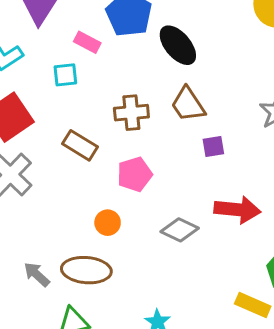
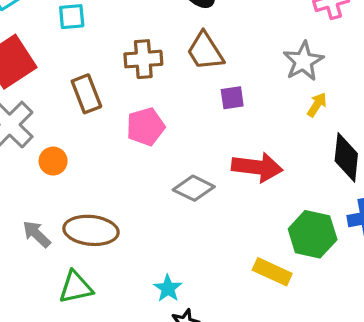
brown rectangle: (80, 145) -> (86, 94), turned 36
orange circle: (108, 223) -> (53, 161), moved

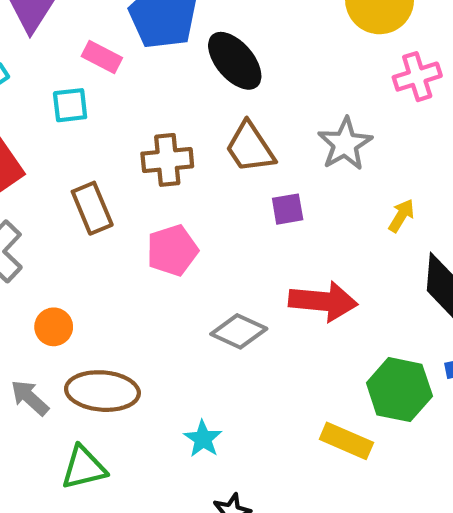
gray star: (303, 61) -> (345, 144), moved
orange circle: (53, 161) -> (54, 327), moved
cyan star: (168, 288) -> (203, 439), moved

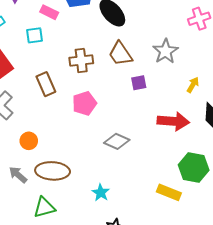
red arrow: (323, 301) -> (173, 121), moved

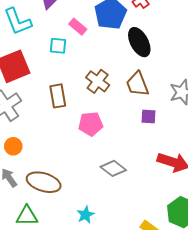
brown cross: (81, 61) -> (98, 81), turned 30
orange circle: (29, 141) -> (13, 146), moved

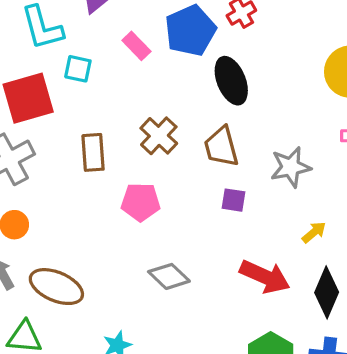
cyan square: (58, 46) -> (78, 69), moved

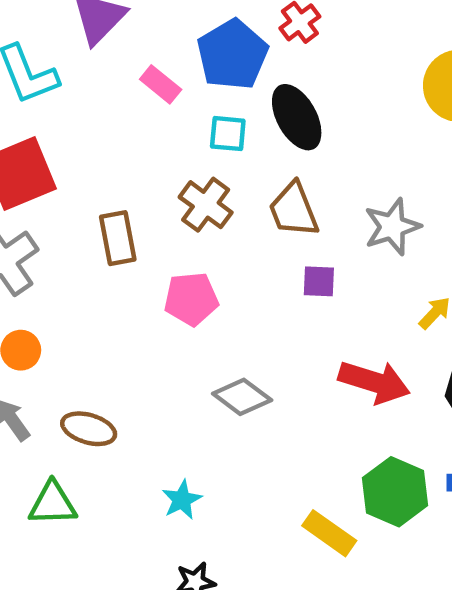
cyan square: (78, 69) -> (228, 134), moved
brown ellipse: (56, 287) -> (89, 429), size x0.7

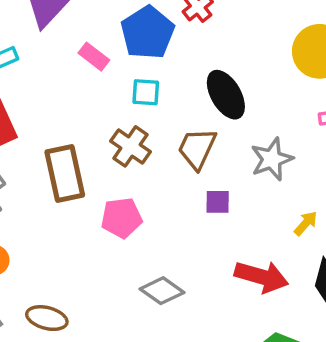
black ellipse: (297, 117) -> (226, 95), moved
brown trapezoid: (294, 210) -> (197, 148), turned 48
brown rectangle: (118, 238) -> (65, 173), size x1.4

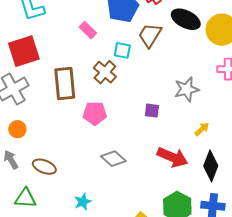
pink rectangle: (94, 57) -> (88, 30), moved
cyan square: (146, 92) -> (122, 50), moved
black ellipse: (226, 95) -> (186, 19), moved, turned -40
brown trapezoid: (197, 148) -> (150, 35), moved

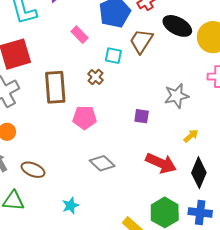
brown cross: (105, 72) -> (96, 77), size x0.7

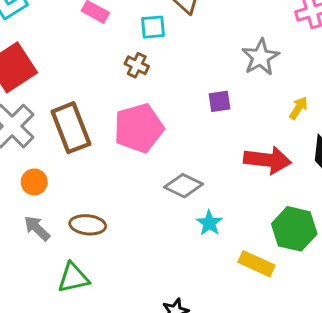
brown rectangle: (55, 87) -> (71, 128), moved
pink pentagon: (85, 118) -> (139, 128), size x1.4
cyan star: (71, 206) -> (209, 223), moved

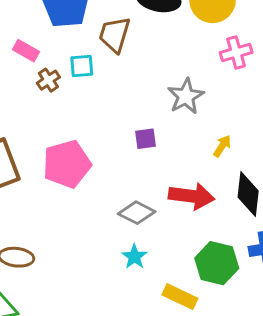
brown cross: (137, 65) -> (48, 80), moved, turned 30
gray diamond: (184, 186) -> (137, 213), moved

